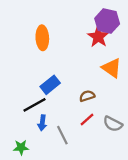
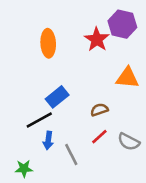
red star: (98, 37) -> (97, 39), moved
orange triangle: (112, 68) -> (127, 78), turned -30

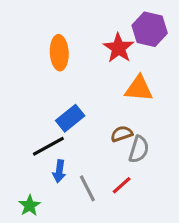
orange triangle: (127, 78) -> (139, 89), moved
red line: (99, 137) -> (122, 185), moved
gray semicircle: (129, 142) -> (139, 149), moved, turned -100
green star: (24, 169) -> (30, 206), turned -30

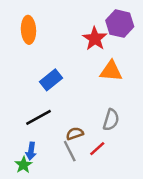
orange ellipse: (59, 53) -> (28, 30), moved
blue rectangle: (70, 118) -> (51, 80), moved
brown semicircle: (122, 134) -> (75, 134), moved
blue arrow: (59, 171) -> (31, 151), moved

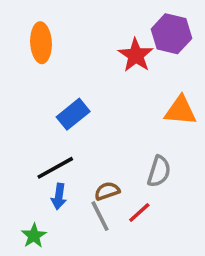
orange triangle: (111, 71) -> (180, 111), moved
blue arrow: (31, 151) -> (59, 196), moved

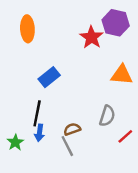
black line: (55, 168) -> (37, 113), turned -50
red line: (139, 212) -> (125, 136), moved
green star: (34, 236) -> (15, 142), moved

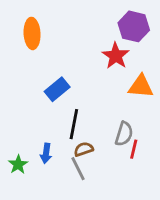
red star: (91, 37) -> (116, 56), moved
black line: (37, 113) -> (74, 124), moved
red line: (125, 136) -> (134, 149), moved, turned -35

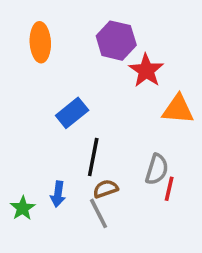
purple hexagon: (134, 26) -> (116, 41), moved

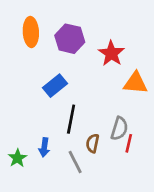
purple hexagon: (116, 41) -> (70, 39), moved
brown semicircle: (106, 189) -> (93, 143), moved, turned -60

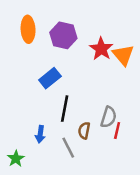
orange triangle: (135, 83) -> (123, 55), moved, turned 45
green star: (17, 158) -> (16, 159), moved

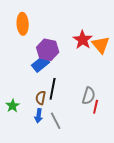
purple hexagon: (63, 35) -> (48, 50), moved
brown semicircle: (84, 131) -> (41, 98), moved
blue arrow: (40, 134) -> (39, 116), moved
green star: (16, 159) -> (13, 106), moved

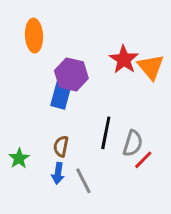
blue rectangle: (41, 64) -> (61, 95), turned -36
black line: (53, 89) -> (106, 133), moved
red line: (96, 107) -> (143, 160), turned 32

